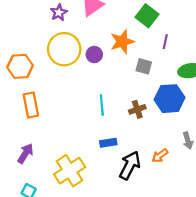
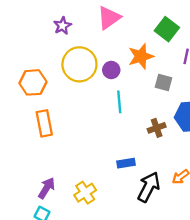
purple star: (59, 13) -> (62, 26), moved
cyan line: (102, 105) -> (119, 102), moved
purple arrow: (25, 153) -> (47, 188), moved
yellow cross: (70, 171) -> (85, 193), size x0.7

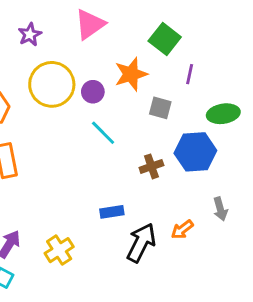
cyan line: (119, 102) -> (103, 133), turned -40

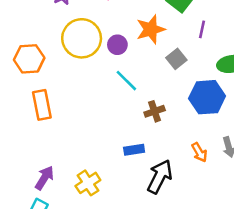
gray square: (160, 108) -> (176, 59), turned 36
brown cross: (151, 166) -> (155, 111), moved
orange arrow: (182, 230) -> (199, 152), moved, turned -84

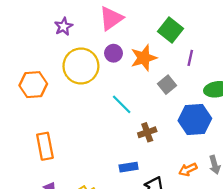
purple circle: (117, 45) -> (113, 53), moved
orange rectangle: (42, 105) -> (45, 146), moved
orange arrow: (199, 152) -> (188, 169), turned 96

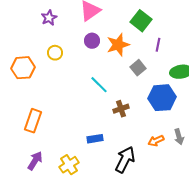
yellow circle: (81, 66) -> (55, 53), moved, size x0.5
orange rectangle: (45, 146) -> (33, 121), turned 30
blue rectangle: (129, 167) -> (95, 139), moved

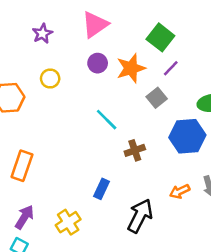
purple line: (158, 45) -> (171, 68), moved, turned 32
blue rectangle: (95, 139) -> (101, 189), turned -56

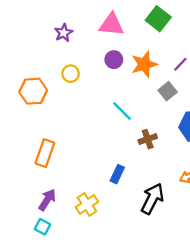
pink triangle: (95, 25) -> (111, 25), turned 40
green square: (160, 37) -> (158, 19), moved

